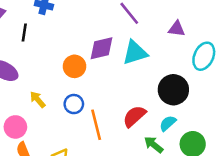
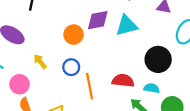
red semicircle: (134, 116) -> (123, 81), turned 45
cyan semicircle: (168, 123) -> (152, 88), turned 49

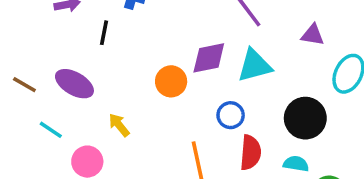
blue circle: (71, 67) -> (231, 115), moved
red semicircle: (123, 81) -> (251, 153), turned 90

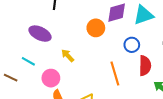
brown line: (24, 85) -> (11, 78), moved

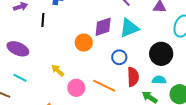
purple ellipse: (40, 34) -> (18, 49), moved
orange line: (115, 74) -> (104, 86), turned -45
pink circle: (51, 78) -> (76, 88), moved

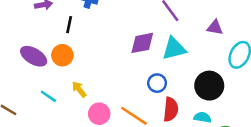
orange circle: (84, 43) -> (62, 55), moved
cyan line: (20, 78) -> (48, 96), moved

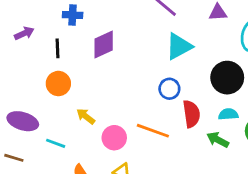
purple diamond: (142, 43) -> (104, 44), moved
purple ellipse: (34, 56) -> (23, 121), moved
cyan line: (48, 96) -> (56, 143), moved

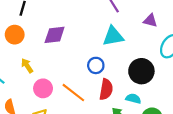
purple diamond: (104, 44) -> (55, 35), moved

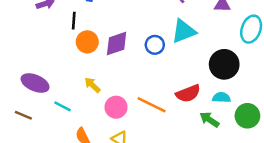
orange circle: (15, 35) -> (87, 42), moved
blue circle: (96, 65) -> (155, 45), moved
red semicircle: (106, 89) -> (188, 93), turned 70

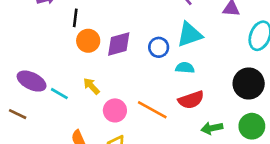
black circle: (224, 64) -> (249, 84), moved
cyan semicircle: (221, 98) -> (185, 68), moved
cyan line: (63, 106) -> (59, 94), moved
green arrow: (209, 120) -> (212, 128), turned -48

